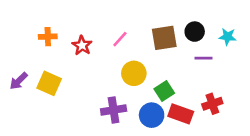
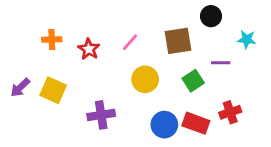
black circle: (195, 32) -> (211, 16), moved
green square: (164, 91) -> (193, 81), moved
purple cross: (114, 110) -> (101, 115), moved

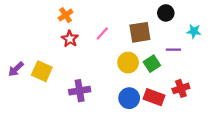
orange cross: (52, 39) -> (66, 15), moved, turned -32
yellow circle: (145, 79) -> (128, 63), moved

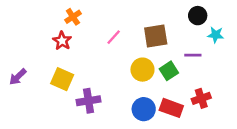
black circle: (166, 13) -> (198, 16), moved
red star: (70, 39) -> (62, 41), moved
yellow square: (42, 71) -> (62, 79), moved

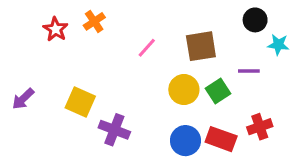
red star: (62, 41) -> (56, 29), moved
purple cross: (89, 101) -> (114, 130), turned 30

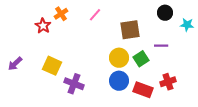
red star: (56, 29) -> (43, 26), moved
cyan star: (278, 45) -> (187, 25), moved
pink line: (147, 48) -> (95, 15), moved
blue circle: (185, 141) -> (119, 81), moved

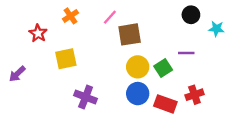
red star: (43, 26) -> (38, 33), moved
brown square: (130, 30) -> (130, 34), moved
yellow square: (52, 66) -> (66, 59), moved, turned -36

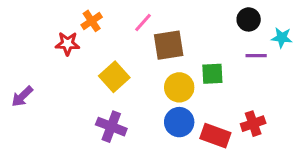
red star: (38, 33) -> (68, 44), moved, turned -30
purple line: (186, 53) -> (256, 56), moved
yellow square: (66, 59) -> (114, 77), moved, turned -30
green square: (163, 68) -> (212, 74), moved, turned 30

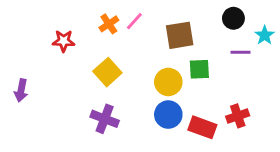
orange cross: (92, 21) -> (109, 24), moved
cyan star: (282, 38) -> (265, 35), turned 30
brown square: (169, 45) -> (180, 35), moved
purple arrow: (22, 96) -> (21, 90), turned -35

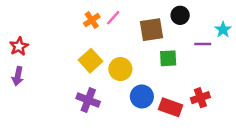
black circle: (233, 18) -> (180, 15), moved
red star: (64, 41) -> (19, 46), moved, turned -30
yellow circle: (168, 82) -> (120, 69), moved

